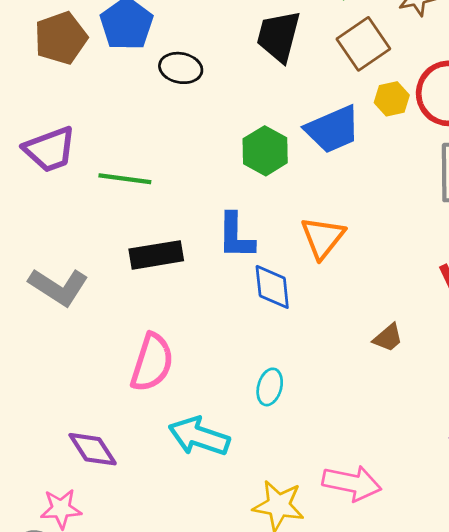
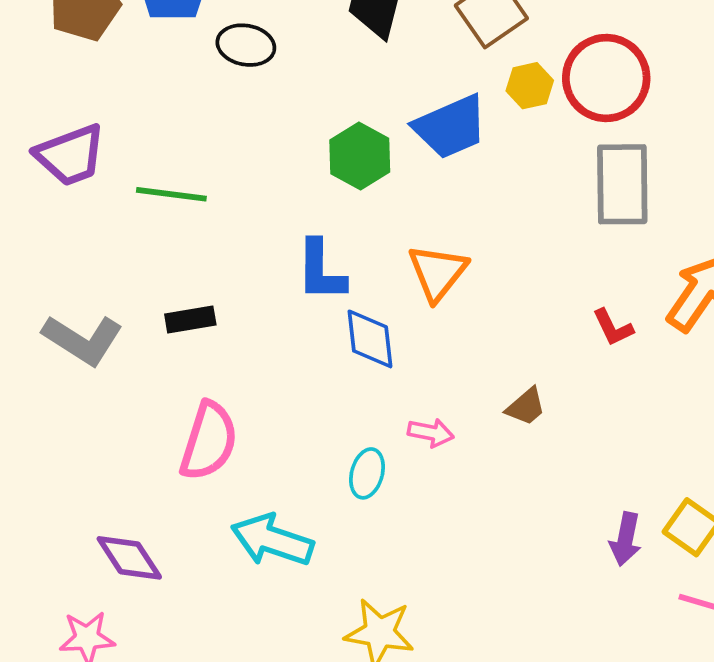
black rectangle: (156, 255) -> (190, 320), moved, size x0.7
pink arrow: (352, 483) -> (431, 433), moved, size x0.6

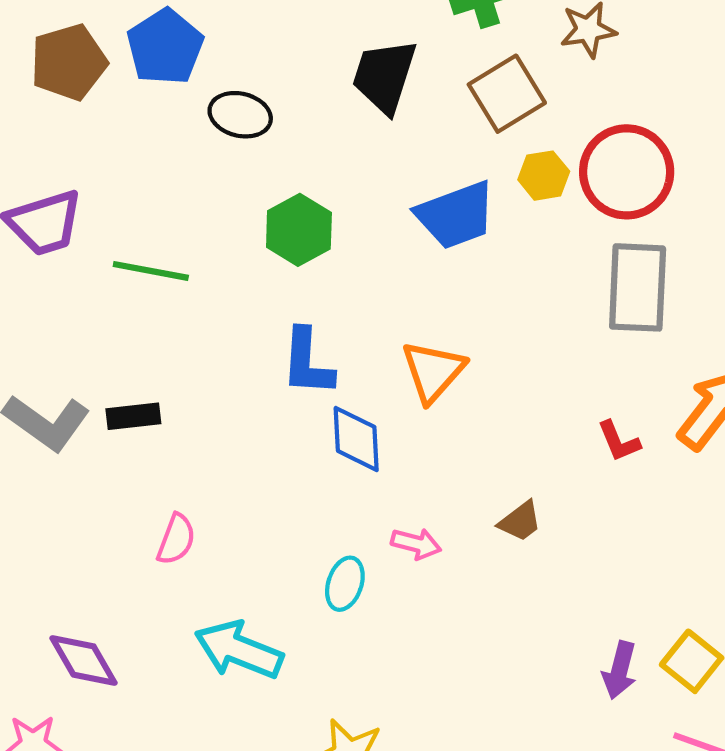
green hexagon: (360, 156) -> (299, 230), moved
black rectangle: (190, 320) -> (133, 416), moved
pink semicircle: (209, 441) -> (176, 539), size x0.6

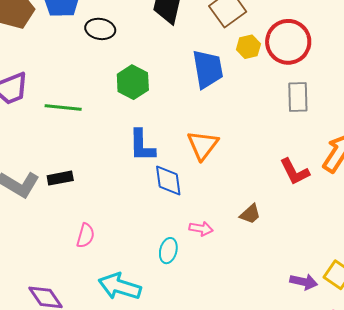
blue trapezoid: (456, 215) -> (208, 69), turned -75
gray rectangle: (638, 287) -> (298, 97), size x0.7
red L-shape: (619, 441) -> (295, 172), size x1.4
purple arrow: (620, 670) -> (304, 282), turned -88

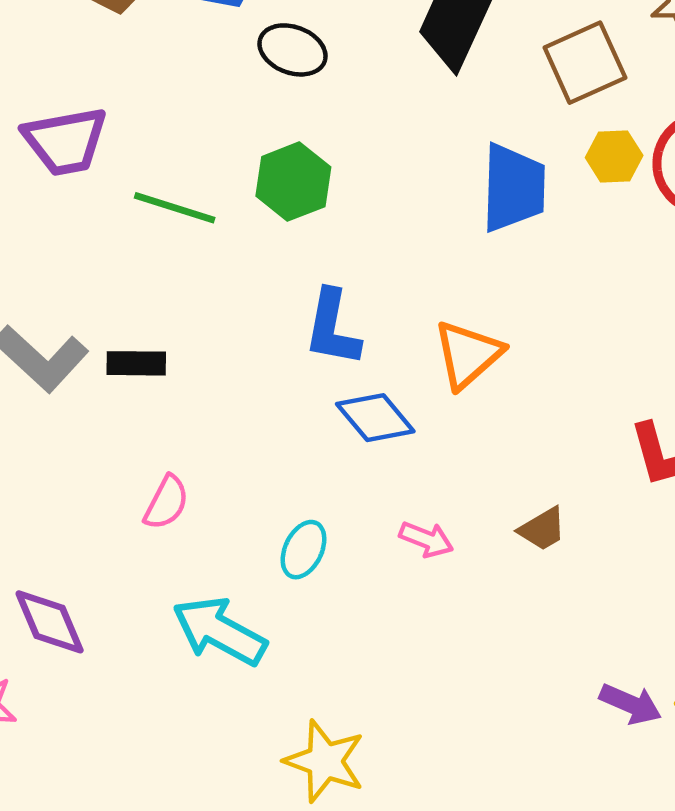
green hexagon: (133, 82) -> (293, 182), moved
blue diamond: (168, 181) -> (375, 418), turned -44
cyan ellipse: (168, 251) -> (303, 550), moved

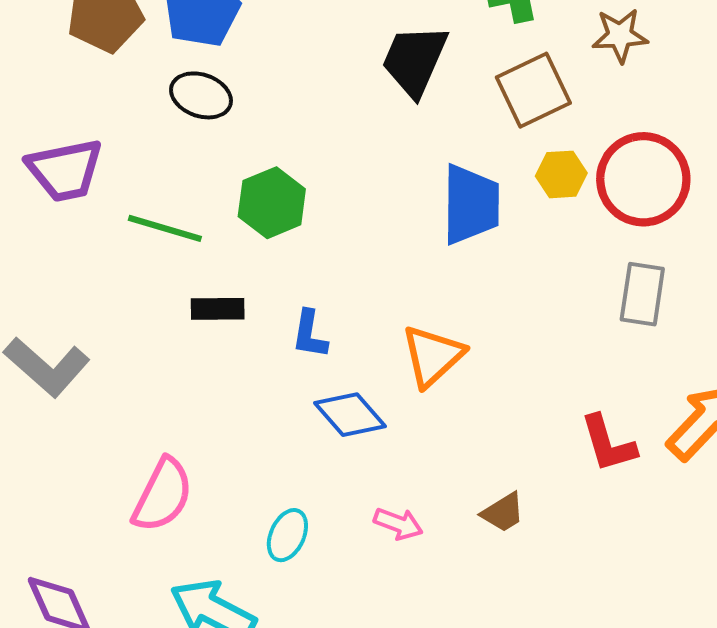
black ellipse: (292, 50) -> (201, 95), moved
blue L-shape: (332, 328) -> (310, 334), size x0.7
black rectangle: (136, 363) -> (218, 309), moved
pink semicircle: (166, 503) -> (163, 495), size x1.5

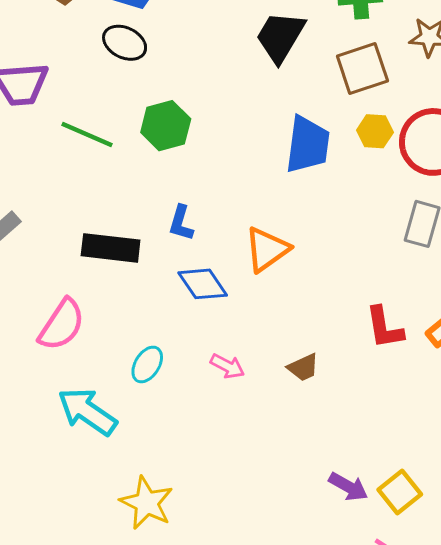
black rectangle: (218, 309) -> (111, 248), moved, size x1.5

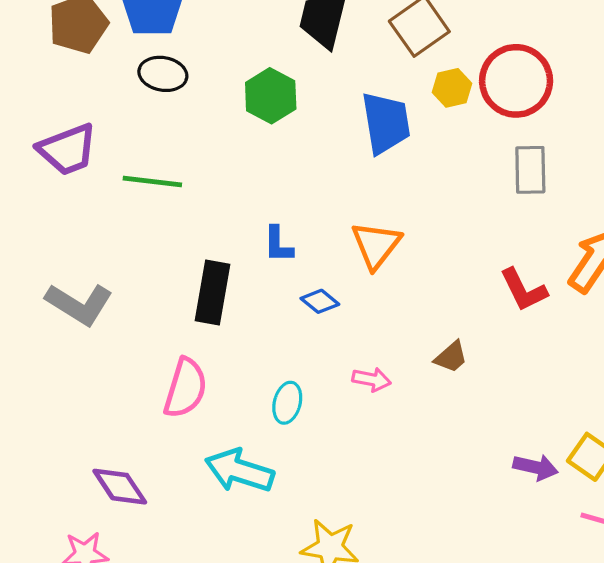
green hexagon: (166, 126) -> (271, 96), moved
black rectangle: (111, 248) -> (213, 292), turned -70
blue diamond: (203, 284) -> (320, 301), size x0.7

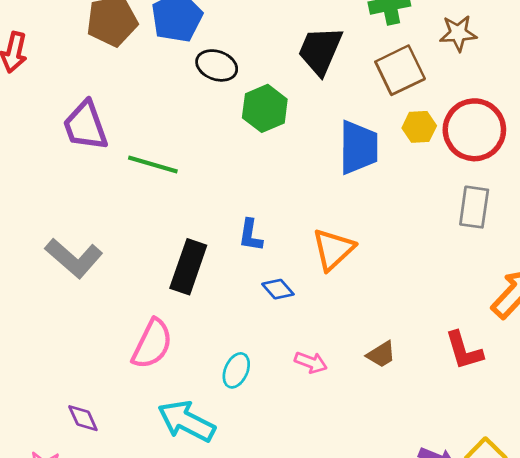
black ellipse: (163, 74) -> (217, 65), moved
purple trapezoid: (67, 149) -> (85, 126), turned 82
red L-shape: (523, 290) -> (464, 350), moved
purple diamond: (120, 487) -> (83, 418), size x0.7

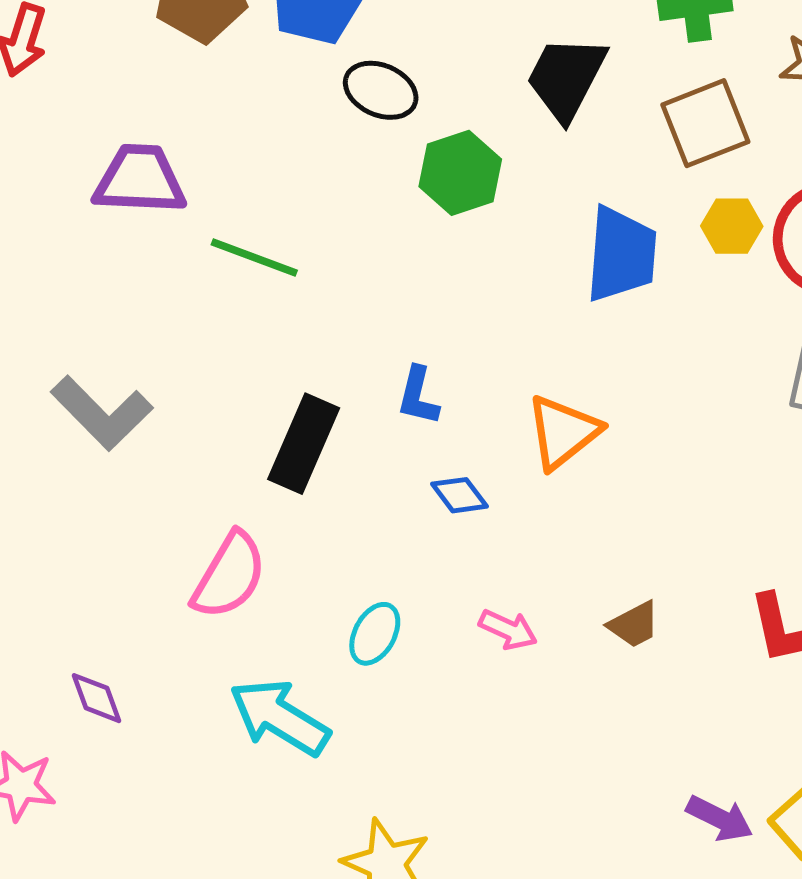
purple trapezoid: (85, 126) -> (140, 180), turned 108

